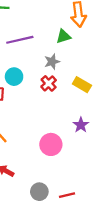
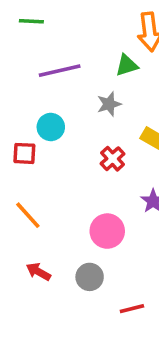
red cross: (49, 83) -> (113, 159), moved
gray circle: (39, 192) -> (90, 277), moved

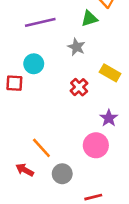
gray star: (109, 104) -> (76, 47), turned -30
orange line: (28, 215) -> (41, 148), moved
pink circle: (107, 231) -> (96, 145), moved

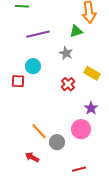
red arrow: (25, 170) -> (32, 157), moved
gray circle: (62, 174) -> (57, 142), moved

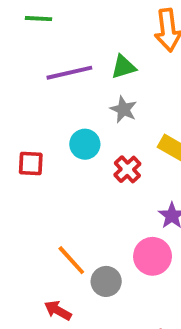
green triangle: (76, 31) -> (124, 67), moved
cyan circle: (33, 66) -> (85, 144), moved

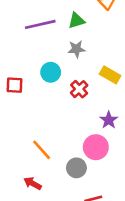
gray star: (124, 109) -> (76, 49), turned -30
gray circle: (106, 281) -> (76, 168), moved

